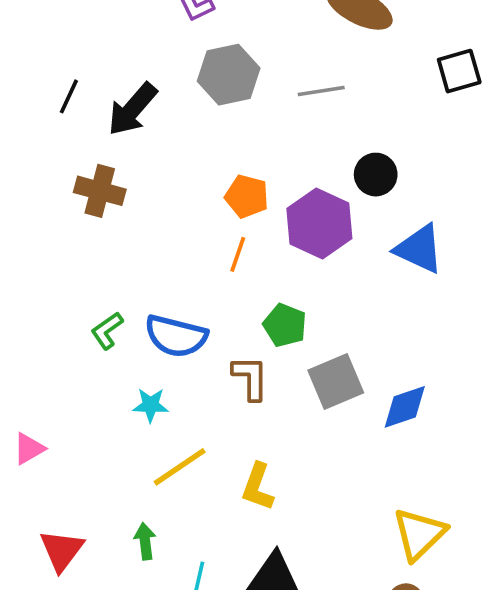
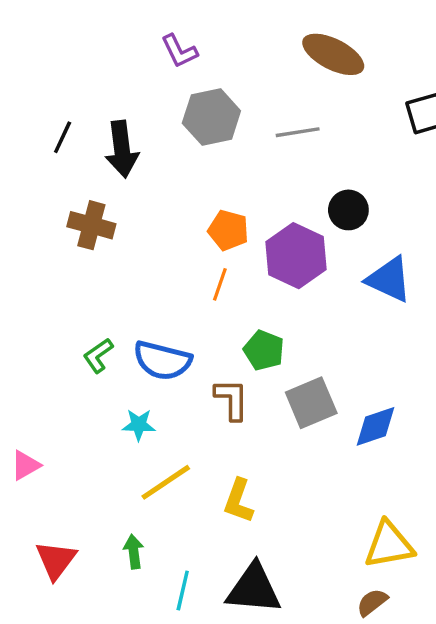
black arrow: (132, 109) -> (122, 149), turned -48
yellow triangle: (419, 534) -> (389, 545), turned 34

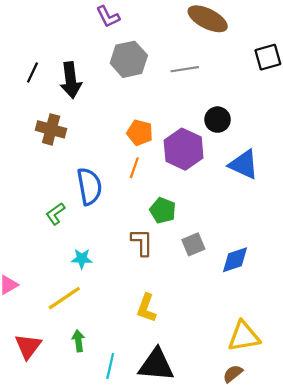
blue semicircle: (162, 360) -> (89, 186), moved, turned -114
gray square: (311, 403) -> (193, 244), size x0.7
yellow line: (166, 482) -> (64, 298), moved

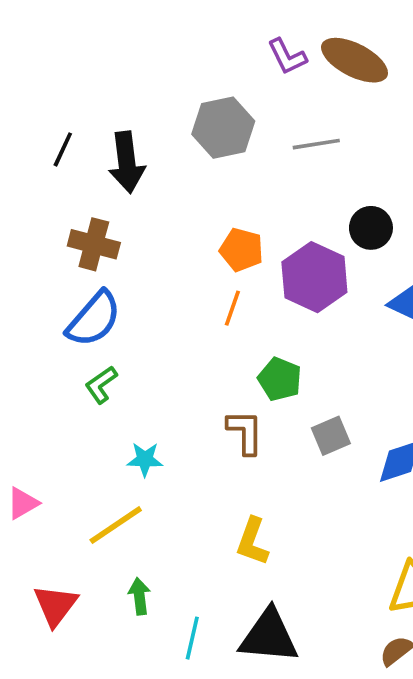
purple L-shape: (108, 17) -> (287, 57), moved
blue semicircle: (89, 186) -> (94, 319), moved, turned 51

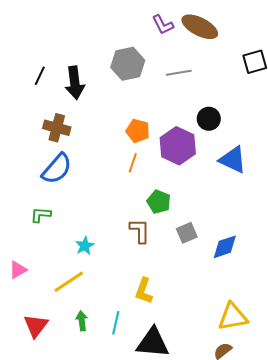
green L-shape: (101, 385) -> (41, 215), moved, turned 40
cyan star: (145, 459) -> (85, 246), turned -30
cyan line: (192, 638) -> (116, 323), moved

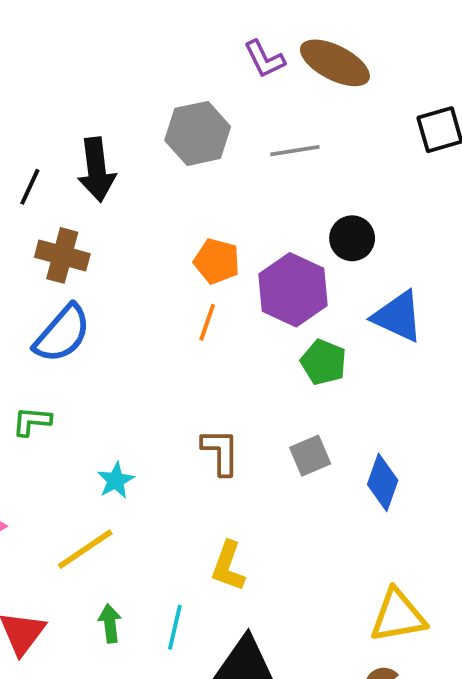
black line: (40, 76) -> (30, 187), moved
green pentagon: (159, 202) -> (324, 362), moved
blue diamond: (225, 247) -> (383, 482), turned -52

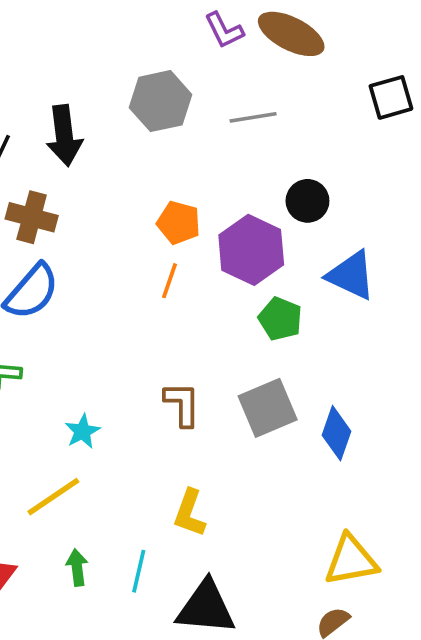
gray square: (310, 456) -> (268, 408), size x1.5

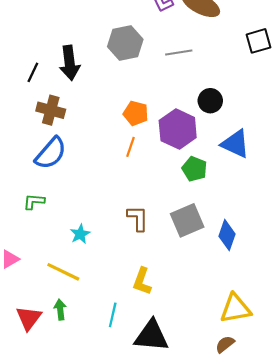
yellow line: (53, 497) -> (63, 272), turned 60
green arrow: (77, 568) -> (60, 310), moved

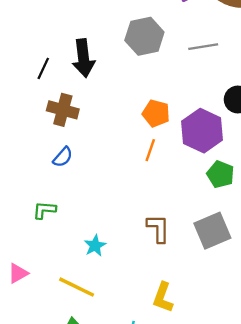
blue semicircle: (51, 153) -> (63, 157), size x0.6

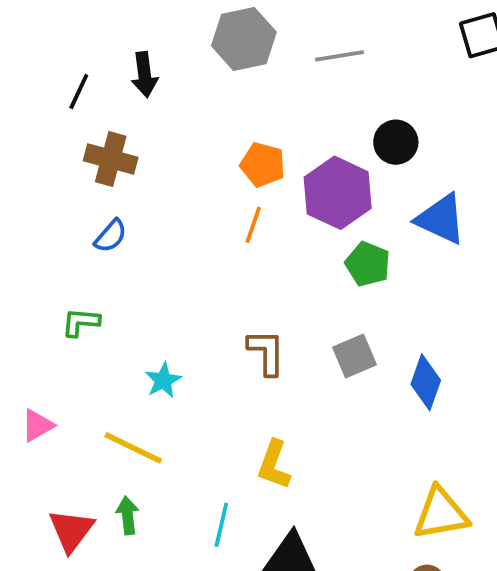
black arrow: (83, 58) -> (144, 75), size x0.7
gray square: (212, 231) -> (355, 356), size x0.7

